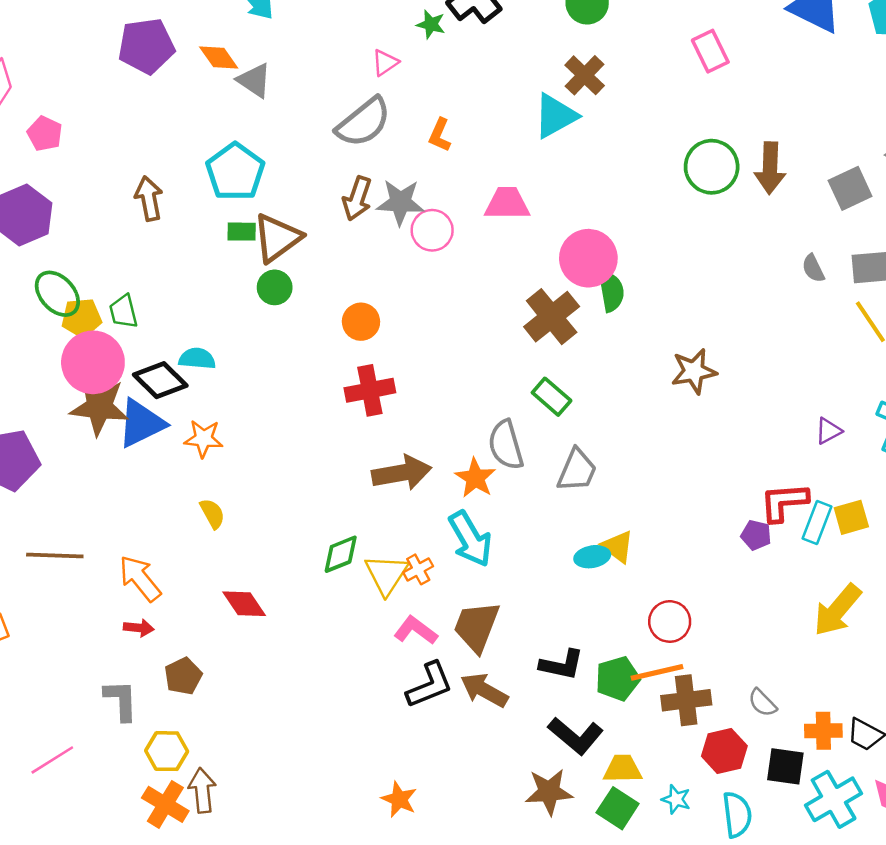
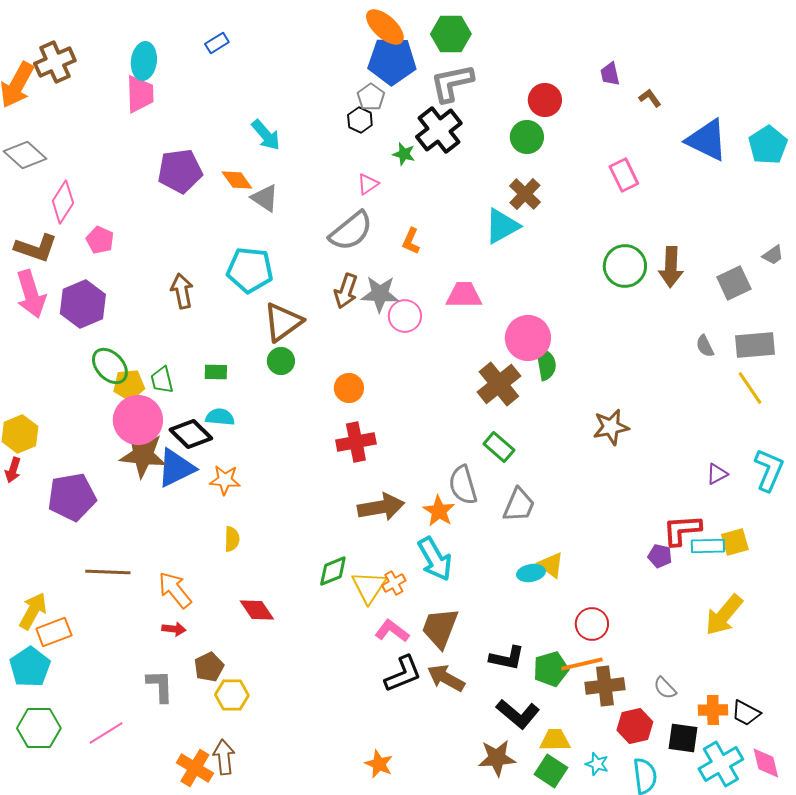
cyan pentagon: (235, 172) -> (250, 270), turned -30
green rectangle: (242, 232) -> (216, 372), moved
yellow semicircle: (212, 514) -> (232, 539), turned 30
cyan rectangle: (817, 522) -> (708, 546), turned 68
yellow hexagon: (167, 751) -> (232, 695), moved

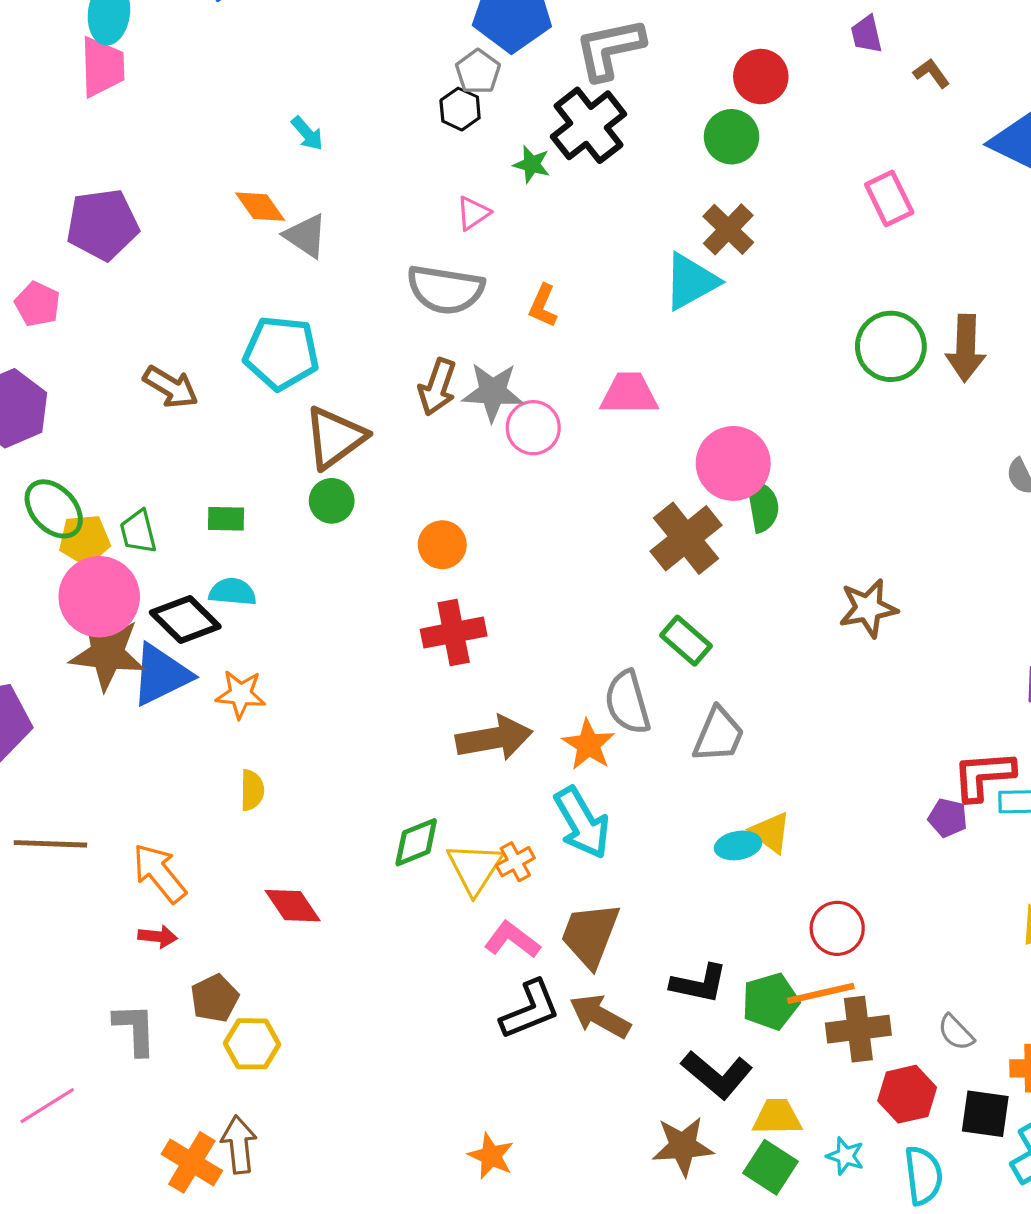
cyan arrow: (266, 135) -> (307, 133), size x0.7
purple pentagon: (180, 171) -> (102, 224), moved
gray semicircle: (351, 231) -> (445, 290), turned 48
brown arrow: (182, 291) -> (171, 387), turned 132

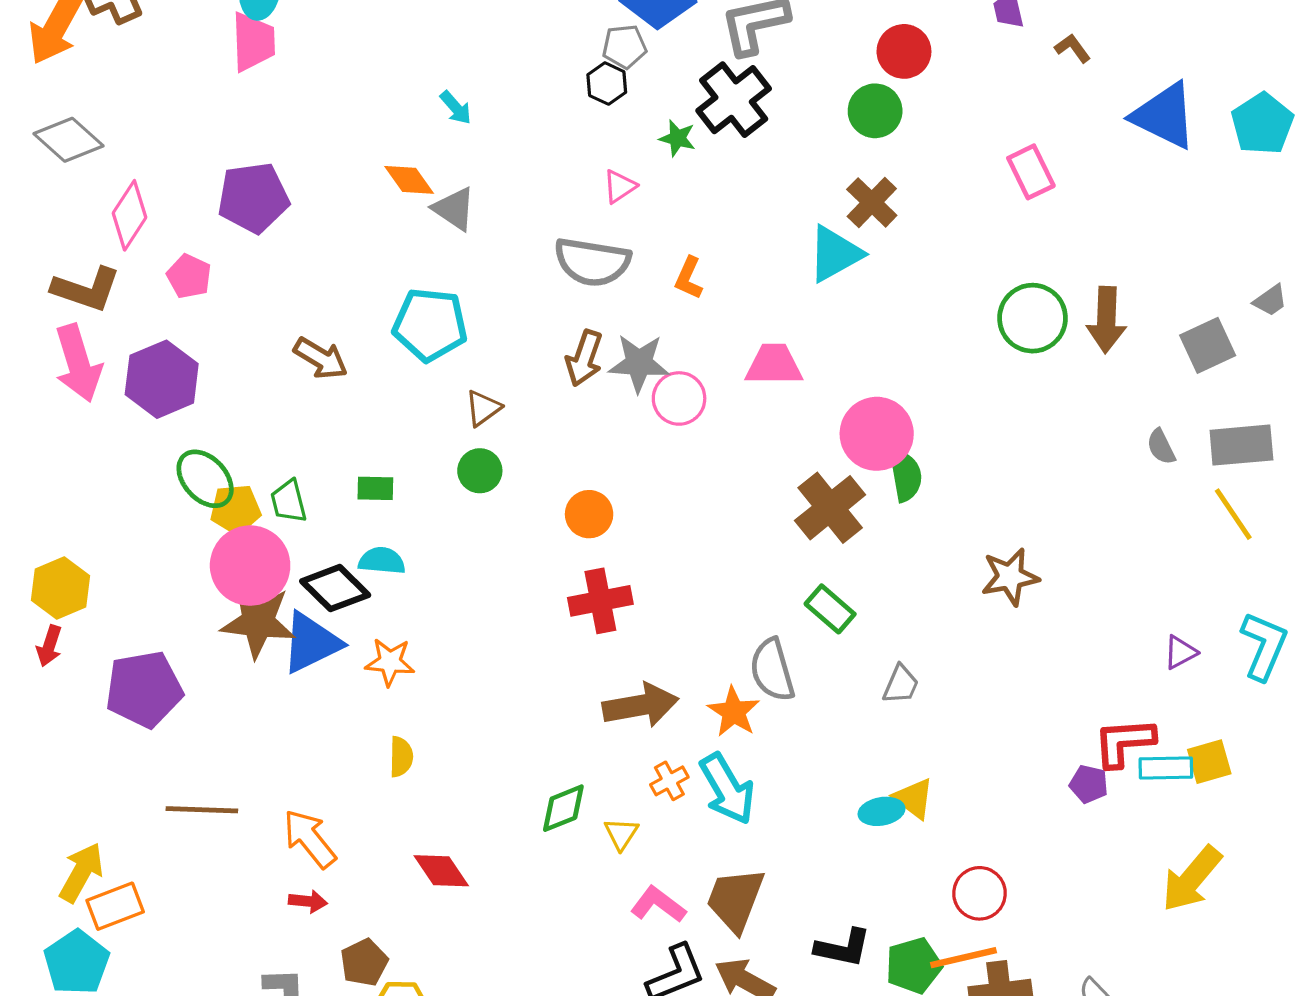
gray pentagon: (478, 72) -> (624, 47), turned 30
brown triangle: (335, 437) -> (483, 408), size x0.6
gray trapezoid: (719, 735) -> (901, 684), moved, size x0.7
orange cross: (515, 862) -> (669, 781), moved
yellow triangle: (475, 868) -> (621, 834), size x0.6

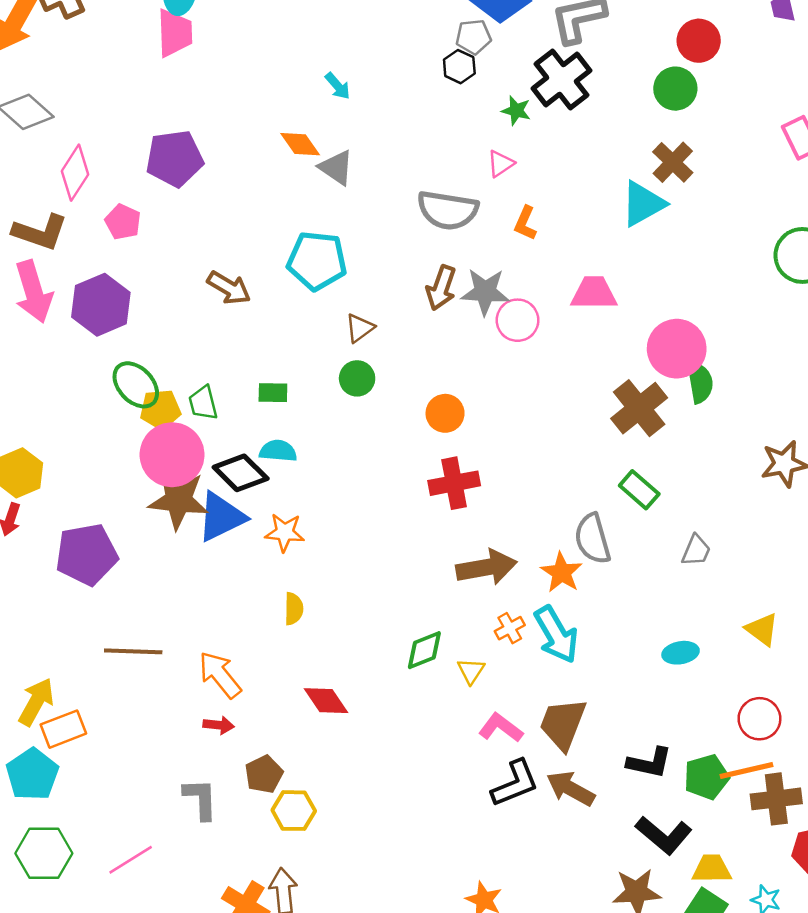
pink triangle: (620, 186) -> (501, 164), moved
yellow triangle: (914, 799) -> (762, 629), moved

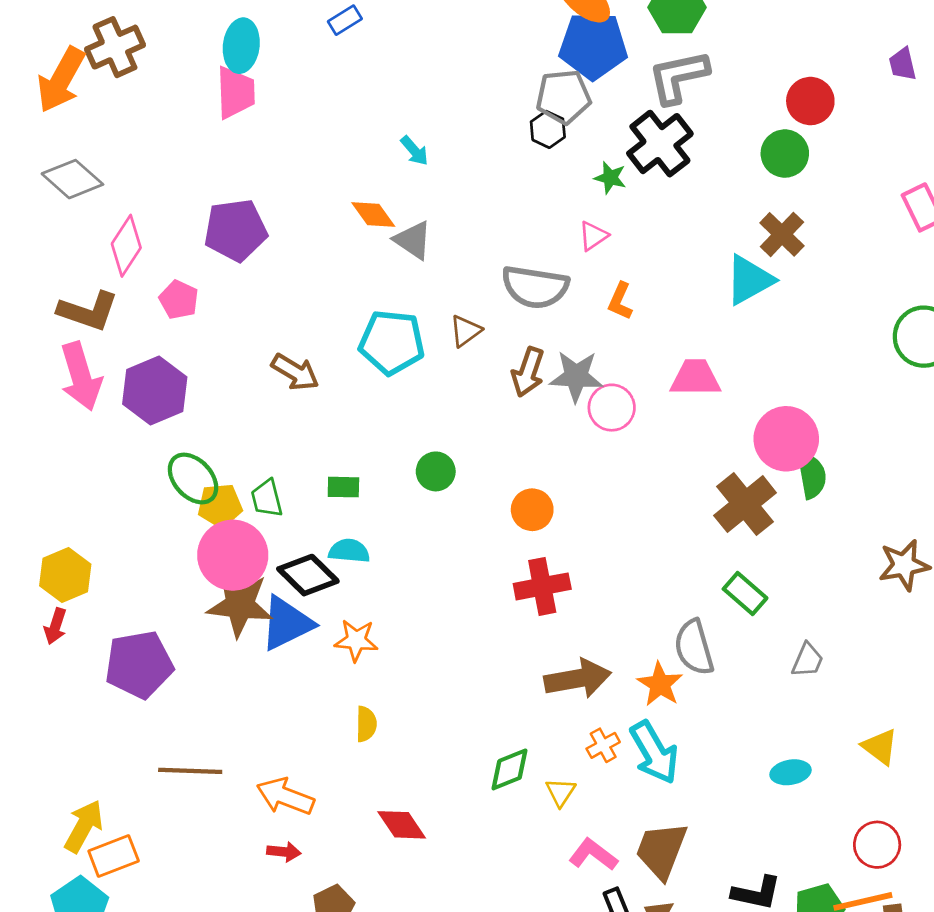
gray pentagon: (474, 37) -> (563, 97), size x1.4
brown triangle: (360, 328) -> (465, 331), moved
orange arrow: (220, 675) -> (285, 796), turned -30

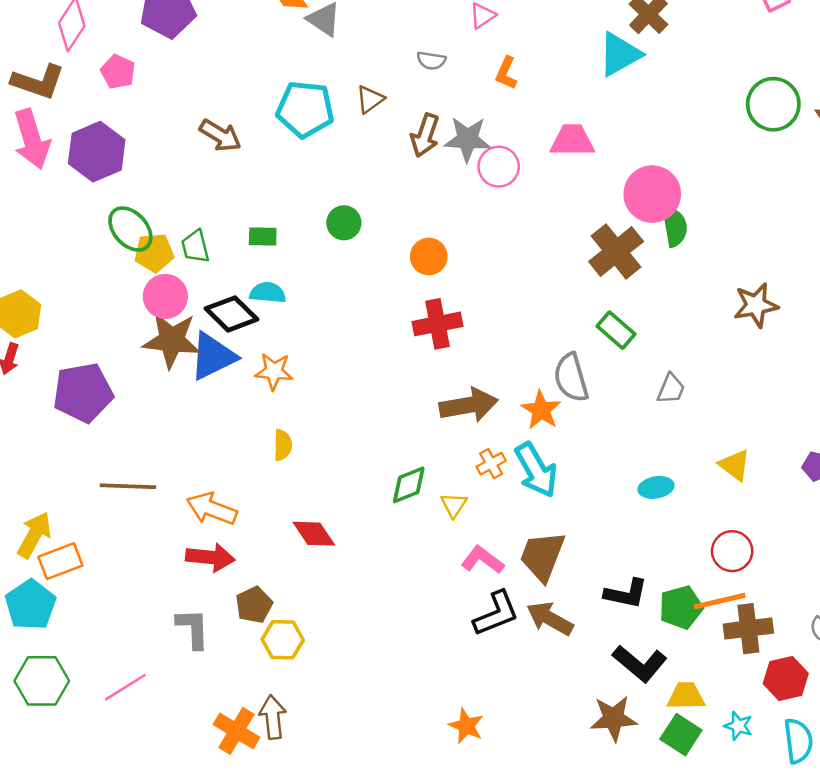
gray semicircle: (535, 287) -> (431, 60), size x0.5
pink circle: (233, 555) -> (165, 296), size x0.7
red arrow: (284, 852) -> (210, 557), size x1.6

